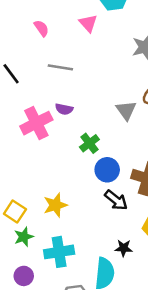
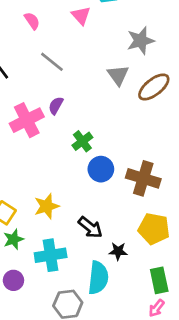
gray line: (60, 67) -> (52, 62), turned 30
purple semicircle: (64, 109) -> (56, 106), turned 108
gray triangle: (126, 110) -> (118, 75), moved
black arrow: (116, 200) -> (90, 227), moved

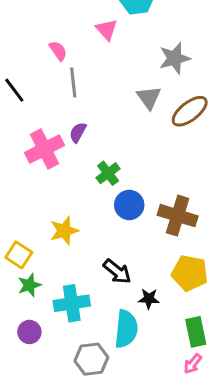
pink semicircle: (32, 21) -> (58, 51), moved
gray line: (52, 62) -> (73, 82), turned 45
yellow star: (47, 206) -> (64, 231), moved

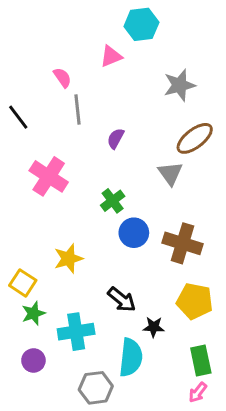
pink triangle: (107, 30) -> (111, 56), turned 50
gray triangle: (149, 98) -> (170, 173), moved
purple semicircle: (78, 132) -> (116, 138), moved
pink cross: (45, 149) -> (49, 176), turned -30

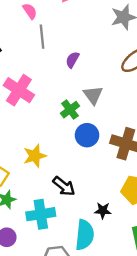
gray triangle: (170, 173) -> (93, 95), moved
black arrow: (122, 300) -> (64, 186), moved

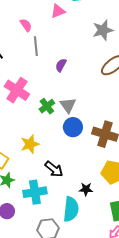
gray triangle: (93, 95) -> (68, 105), moved
green cross: (70, 110) -> (47, 106), moved

